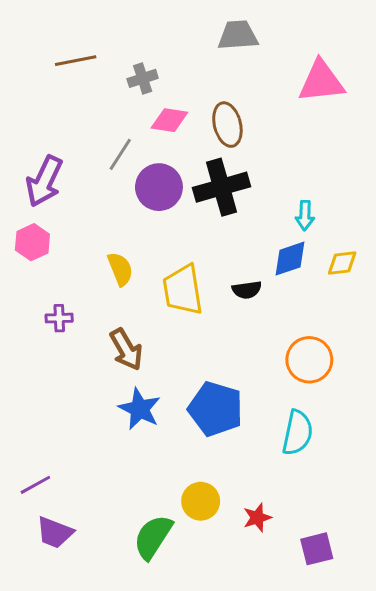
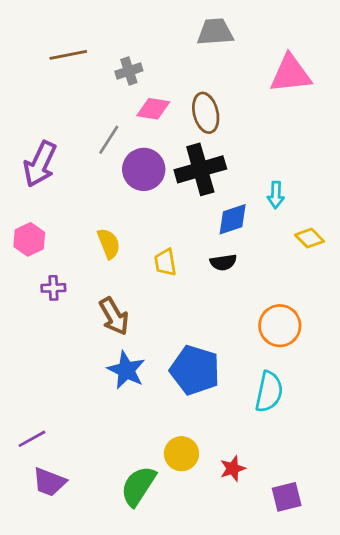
pink hexagon: (32, 242) -> (29, 239), moved
blue diamond: (290, 259) -> (233, 219), moved
yellow diamond: (342, 263) -> (309, 238), turned 52
yellow trapezoid: (183, 290) -> (165, 262), size x0.6

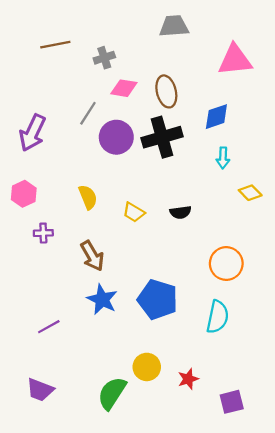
blue diamond: (233, 219) -> (216, 117), moved
yellow trapezoid: (165, 262) -> (134, 212), turned -50
purple line: (32, 439) -> (49, 327), moved

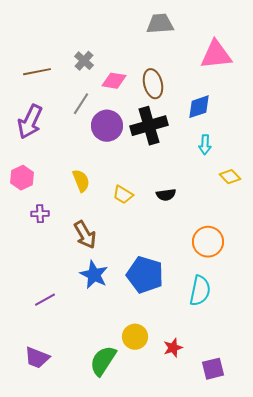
brown line: (55, 45) -> (37, 72), moved
gray cross: (104, 58) -> (84, 61), moved, turned -30

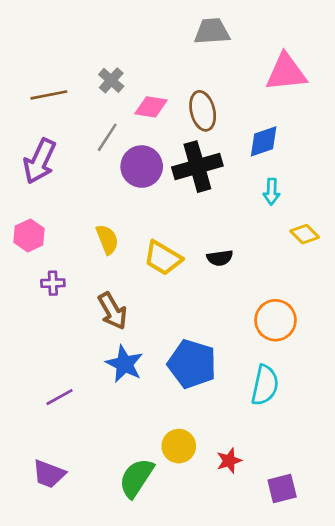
yellow trapezoid: (123, 195) -> (163, 258), size x1.4

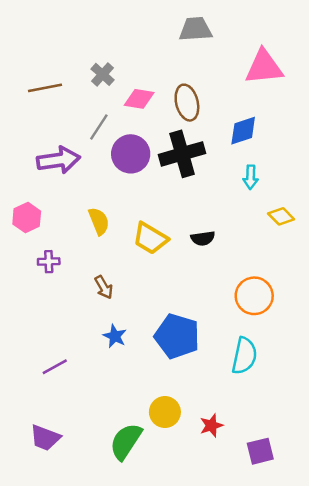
purple arrow: (40, 161) -> (58, 160), moved, turned -123
brown arrow: (113, 311) -> (104, 287), size x0.7
blue star: (124, 364) -> (115, 336), size x0.7

